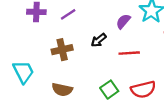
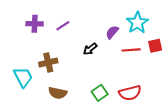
brown cross: (62, 50) -> (48, 63), moved
red line: (129, 53) -> (131, 50), moved

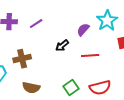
red line: (131, 50) -> (90, 56), moved

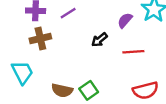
brown cross: (22, 59) -> (40, 38), moved
green square: (71, 88) -> (89, 90), moved

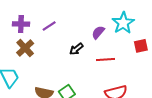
brown cross: (40, 38) -> (25, 48), turned -30

